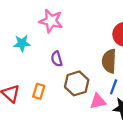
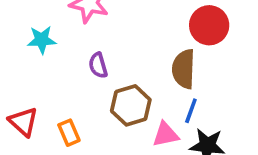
orange rectangle: (39, 91) -> (69, 133), moved, turned -40

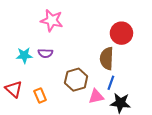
cyan star: (42, 40) -> (24, 55), moved
purple semicircle: (98, 65) -> (45, 53), moved, turned -72

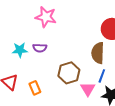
pink triangle: (96, 97) -> (88, 89), turned -49

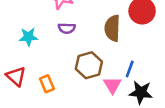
purple semicircle: (40, 48) -> (67, 28), moved
brown semicircle: (98, 53) -> (112, 28), moved

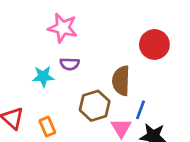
brown semicircle: (112, 28) -> (121, 81), moved
cyan star: (28, 37) -> (43, 76), moved

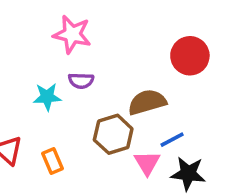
brown semicircle: (121, 81) -> (147, 102), turned 72
blue line: (141, 110) -> (172, 140), turned 42

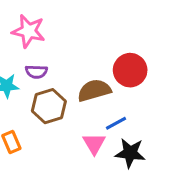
red circle: (190, 56) -> (130, 70), moved
brown hexagon: (113, 134) -> (49, 106), moved

